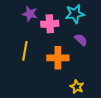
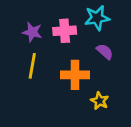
purple star: (30, 14) -> (32, 32), moved
yellow star: (77, 87) -> (100, 101), moved

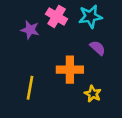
pink cross: (65, 31) -> (57, 16), moved, turned 35
yellow line: (32, 66) -> (30, 88), moved

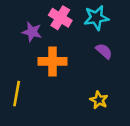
orange cross: (70, 70) -> (53, 61), moved
yellow line: (30, 88) -> (17, 94), moved

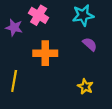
pink cross: (60, 18) -> (39, 15), moved
purple star: (32, 32) -> (14, 28), moved

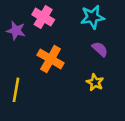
orange cross: (45, 53) -> (51, 59), turned 30
yellow star: (85, 87) -> (95, 82), moved

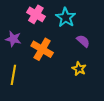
cyan star: (93, 17) -> (66, 17), moved, turned -30
purple star: (16, 31) -> (13, 39), moved

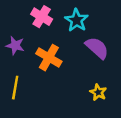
purple semicircle: (83, 41) -> (97, 48), size x1.5
yellow star: (79, 69) -> (98, 92), moved

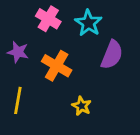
purple semicircle: (97, 48) -> (112, 55), turned 70
yellow star: (98, 92) -> (82, 106), moved

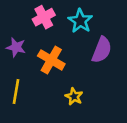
pink cross: (48, 19) -> (44, 17), turned 30

